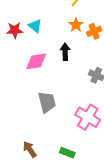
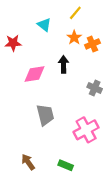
cyan triangle: (35, 26) -> (44, 25), moved
pink cross: (88, 117) -> (86, 130), turned 30

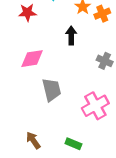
red star: (13, 43) -> (27, 13), moved
pink diamond: (35, 74) -> (32, 59), moved

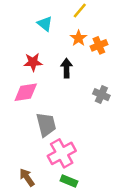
red star: (27, 13) -> (33, 62), moved
pink cross: (95, 106) -> (62, 153), moved

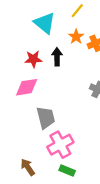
cyan triangle: (45, 24) -> (45, 23), size x1.5
black arrow: (67, 68) -> (57, 57), moved

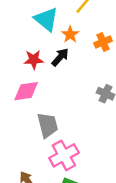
orange star: (76, 37) -> (70, 34), moved
black arrow: (57, 57) -> (60, 57), turned 42

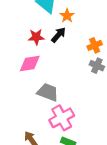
orange cross: (103, 42) -> (95, 45), moved
gray trapezoid: (48, 125) -> (48, 92), turned -55

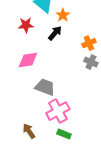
red star: (36, 37) -> (26, 25), moved

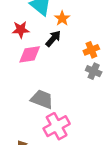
pink diamond: (28, 60) -> (30, 54), moved

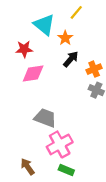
black arrow: (53, 39) -> (71, 59), moved

